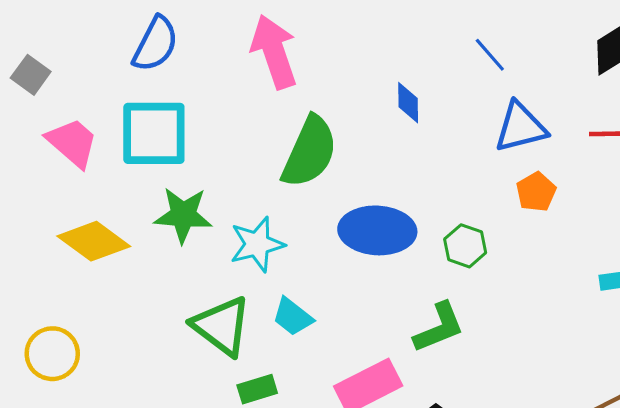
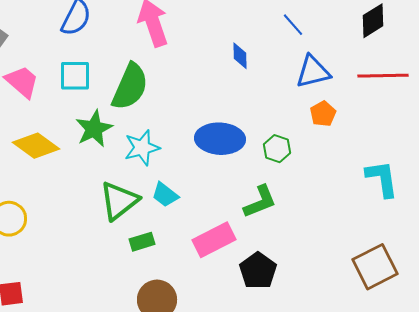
cyan square: (154, 133) -> (75, 76), size x0.7
green semicircle: (310, 152) -> (130, 87), moved
green star: (183, 215) -> (94, 129), turned -30
green triangle: (222, 326) -> (119, 201), turned 45

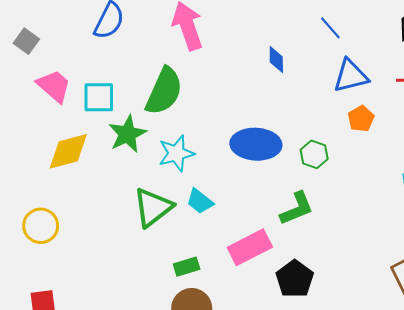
cyan square: (75, 76) -> (99, 97), moved
yellow diamond: (36, 146) -> (68, 151), turned -51
green rectangle: (142, 242) -> (187, 267), moved

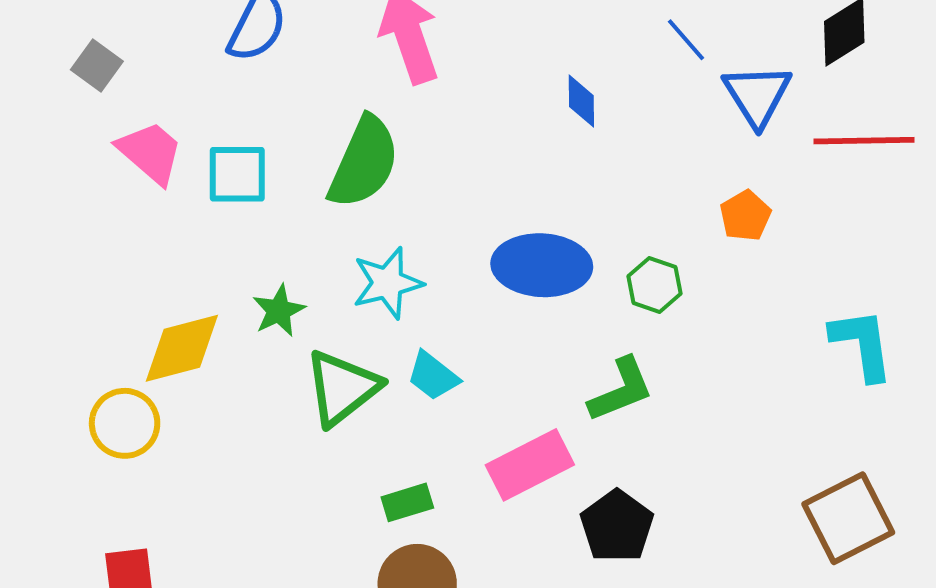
blue triangle: (351, 76) -> (757, 95), moved, turned -48
green star: (127, 134) -> (279, 311), moved, size x0.7
yellow diamond: (68, 151) -> (182, 348), moved

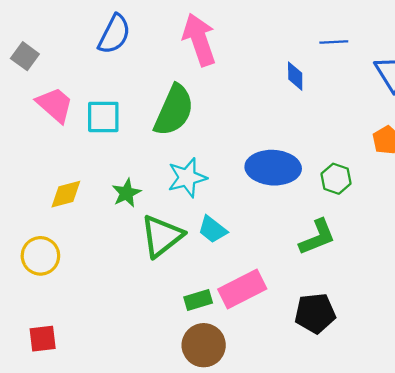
blue line: (686, 40) -> (334, 42), moved, turned -52
yellow diamond: (182, 348) -> (66, 194), moved, size x0.7
pink rectangle: (530, 465) -> (242, 289), moved
black pentagon: (617, 526) -> (315, 313), turned 30

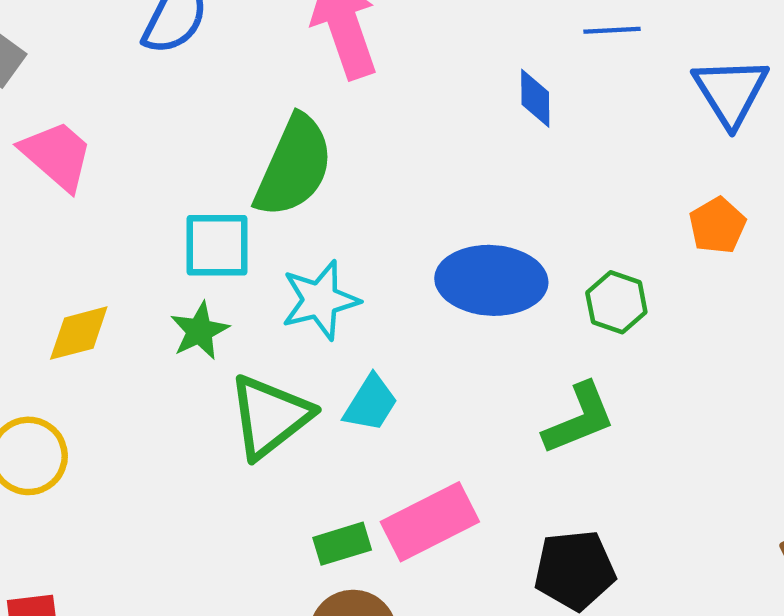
cyan square: (103, 117) -> (217, 245), moved
cyan trapezoid: (212, 229) -> (371, 403), turned -96

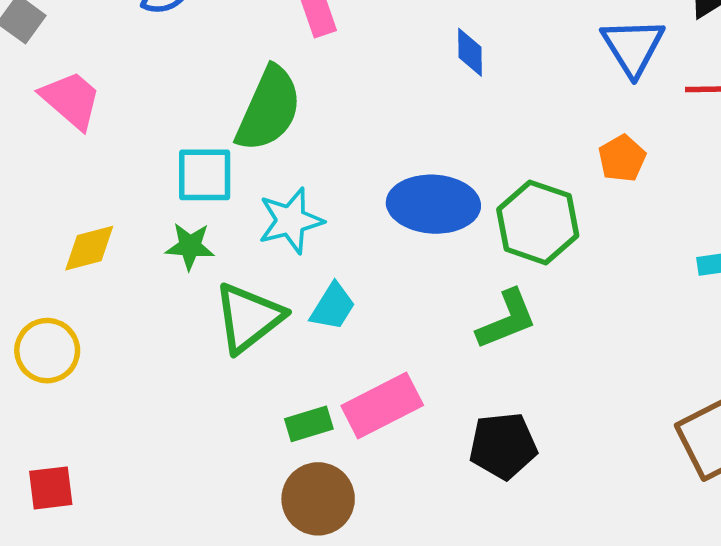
green hexagon: (616, 302) -> (538, 222), size x1.6
green star: (200, 331) -> (190, 246), turned 30

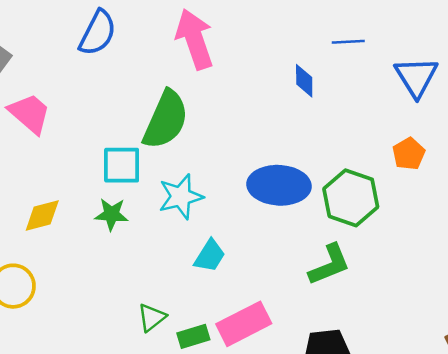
green triangle: (249, 318) -> (152, 318), moved, size x0.6

